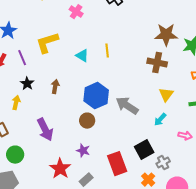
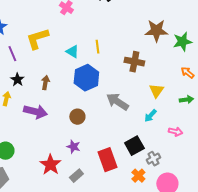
brown cross: (157, 63) -> (134, 62), moved
blue hexagon: (96, 96) -> (86, 78), moved
purple arrow: (45, 130) -> (35, 112), moved, turned -50

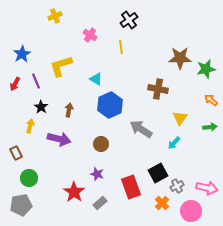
yellow line: (97, 47) -> (121, 47), moved
pink arrow: (175, 132) -> (207, 188), moved, size x1.5

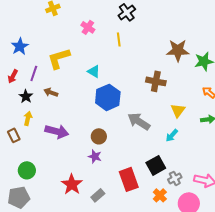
purple line: (36, 81) -> (34, 73), turned 42
black star: (41, 107) -> (26, 96), moved
brown arrow: (69, 110) -> (51, 92), moved, turned -80
brown rectangle: (16, 153) -> (14, 135), moved
purple star: (97, 174) -> (95, 156), moved

